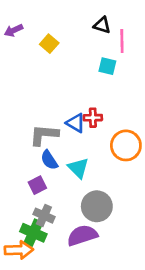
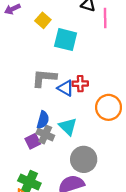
cyan square: (107, 66) -> (66, 40), moved, size x1.5
gray L-shape: (44, 135) -> (44, 78), moved
blue semicircle: (49, 160) -> (43, 120), turned -132
gray cross: (44, 216) -> (45, 134), moved

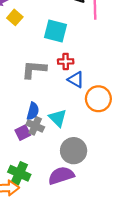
yellow square: (43, 20) -> (15, 17), moved
red cross: (80, 84) -> (66, 61), moved
blue triangle: (66, 88) -> (76, 80), moved

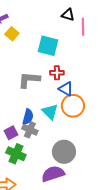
orange circle: (98, 99) -> (73, 106), moved
cyan triangle: (58, 118) -> (50, 112), moved
purple square: (23, 133) -> (11, 133), moved
green cross: (19, 173) -> (16, 154), moved

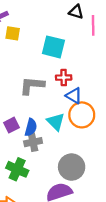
yellow square: (12, 34) -> (13, 33), turned -32
gray cross: (30, 130) -> (33, 142), turned -35
purple square: (11, 133) -> (12, 125), moved

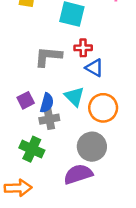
orange circle: (82, 115) -> (103, 108), moved

